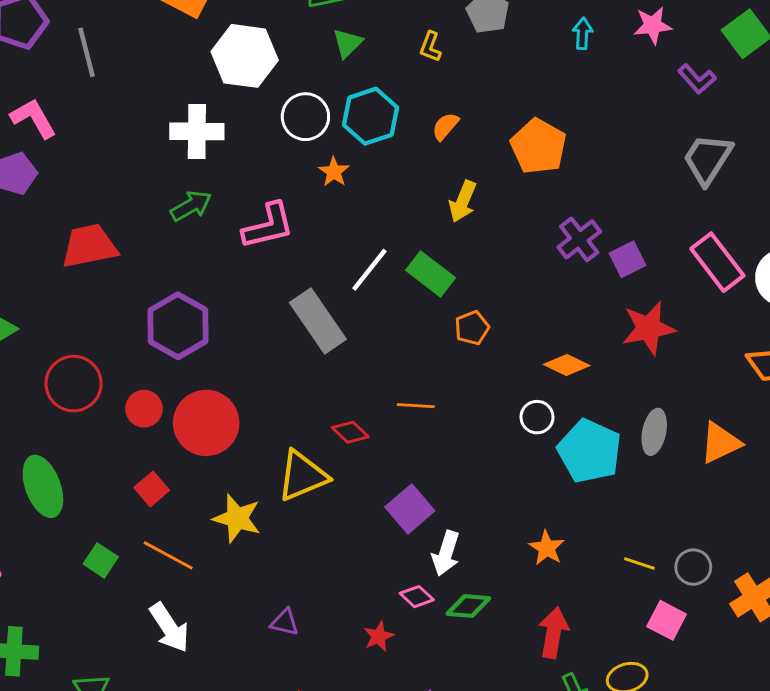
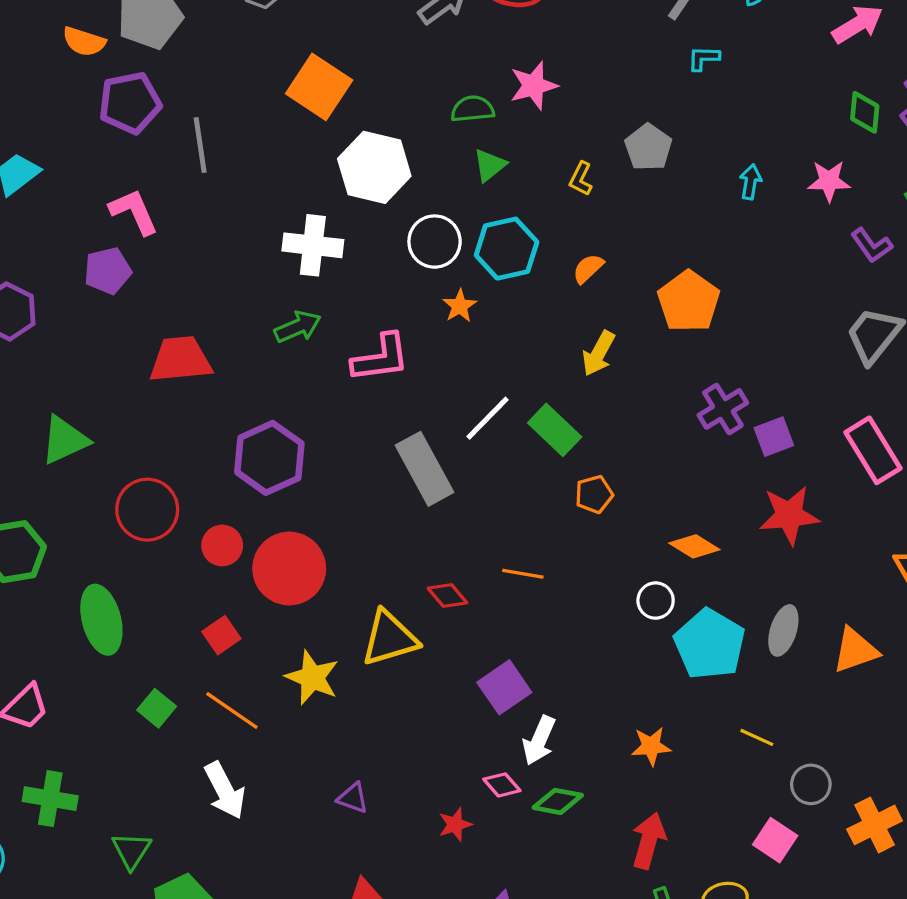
orange star: (547, 548) -> (651, 746), turned 30
yellow line: (639, 564) -> (757, 737), moved

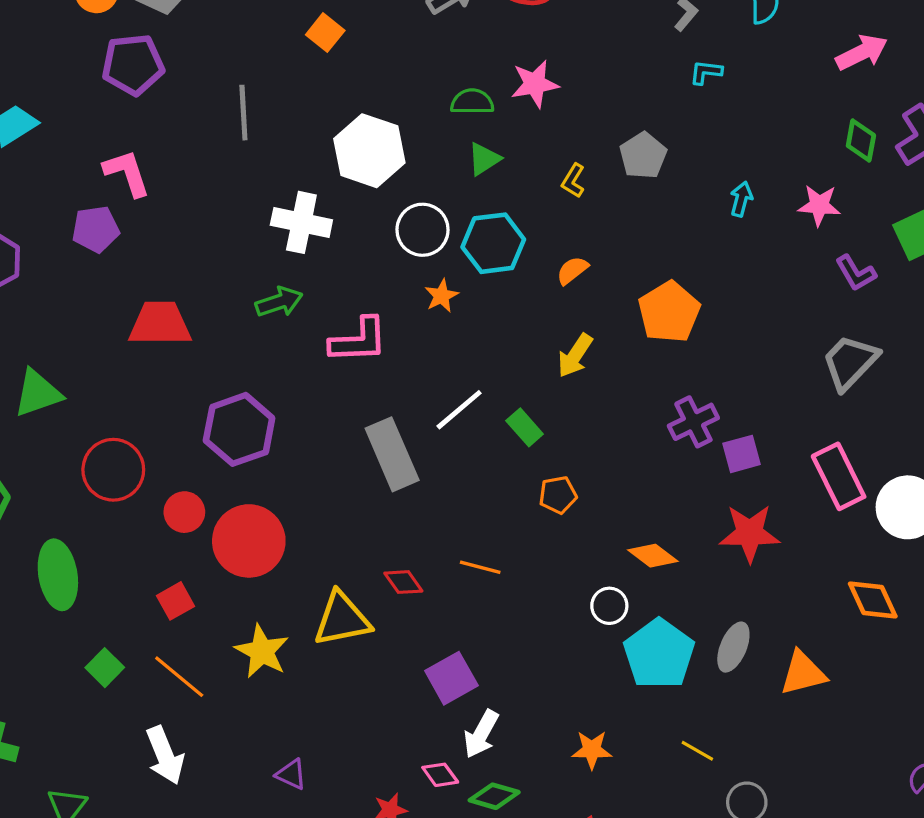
orange square: (319, 87) -> (325, 33), moved, size x0.6
gray line: (200, 145) -> (243, 113), moved
green rectangle: (555, 430) -> (525, 427), size x0.7

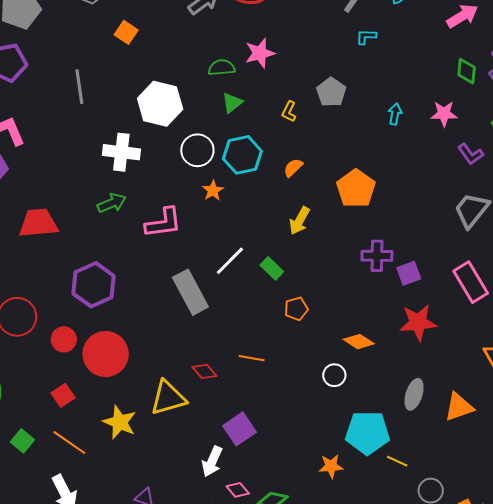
purple cross: (693, 422) -> (377, 256), turned 32
cyan pentagon: (659, 654) -> (368, 433), moved, turned -30
white arrow: (481, 734) -> (212, 462), moved

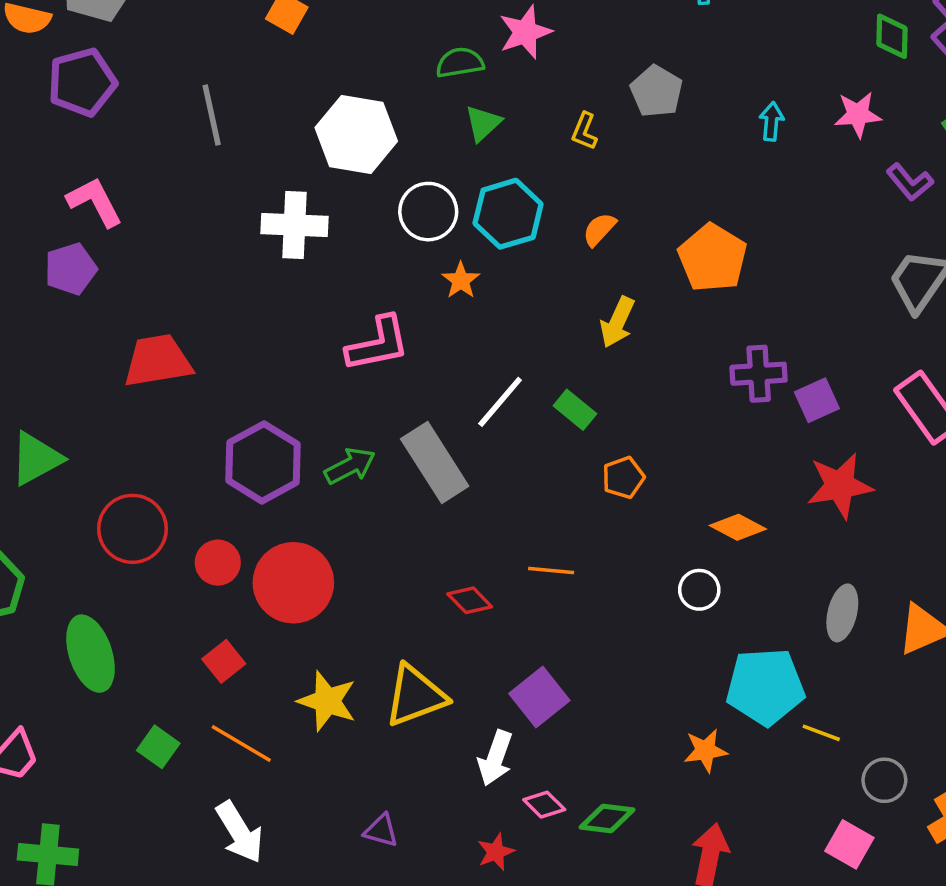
green arrow: (112, 203) -> (350, 466), moved
yellow triangle: (168, 398) -> (415, 696), moved

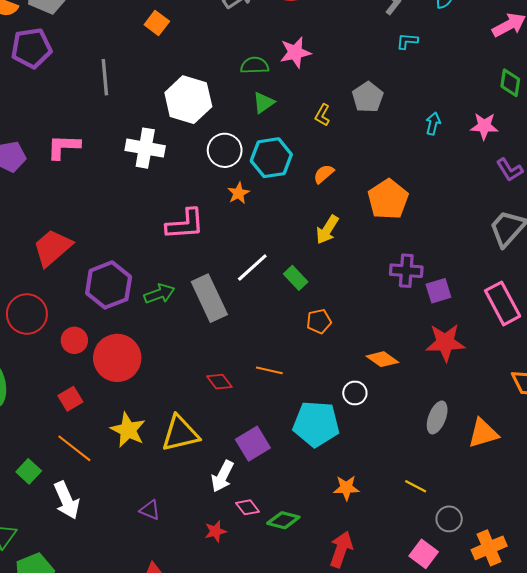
pink L-shape: (95, 202) -> (63, 147), moved, turned -68
red trapezoid: (158, 361) -> (52, 248), moved, turned -39
cyan pentagon: (765, 687) -> (316, 424), moved
green square: (158, 747) -> (29, 471), moved

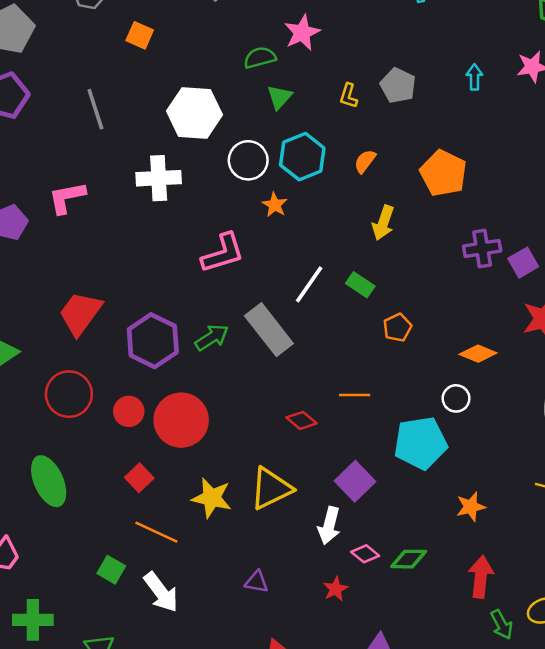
gray pentagon: (368, 97) -> (398, 86), moved

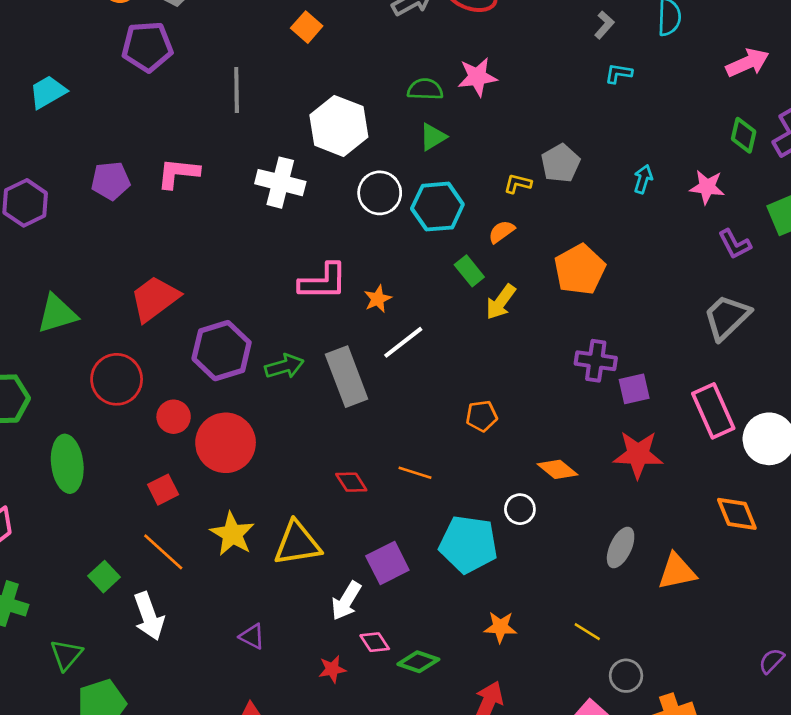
yellow L-shape: (349, 96) -> (518, 184), moved, turned 70
orange star: (275, 205) -> (378, 299), moved
green rectangle: (360, 285) -> (469, 271), moved

